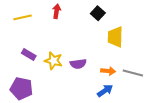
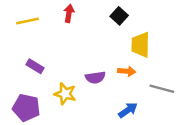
yellow star: (53, 61) -> (65, 94), moved
orange arrow: (108, 71) -> (127, 71), moved

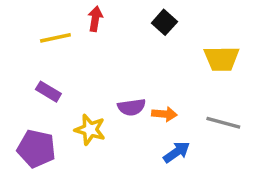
yellow line: (27, 21) -> (55, 38), moved
yellow trapezoid: (141, 45) -> (222, 59), moved, turned -92
orange arrow: (127, 71) -> (164, 114), moved

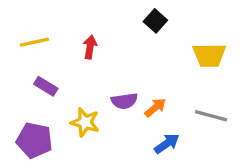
red arrow: (95, 19) -> (90, 47), moved
yellow line: (55, 38) -> (34, 42), moved
orange arrow: (164, 114) -> (155, 108), turned -45

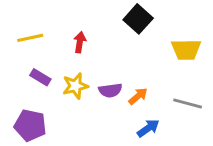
black square: (155, 21) -> (138, 19), size x1.4
yellow star: (85, 122) -> (75, 86), moved, turned -30

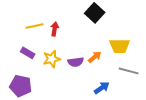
yellow line: (30, 38) -> (35, 26), moved
yellow trapezoid: (186, 50) -> (120, 46), moved
orange arrow: (138, 96) -> (95, 57), moved

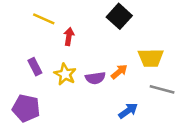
yellow line: (35, 26) -> (44, 19), moved, turned 36
purple rectangle: (28, 53) -> (35, 67), turned 32
yellow star: (52, 59) -> (65, 74), turned -30

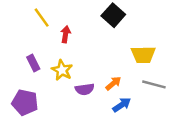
yellow line: (44, 19) -> (42, 18), turned 30
orange arrow: (119, 72) -> (113, 83), moved
purple semicircle: (95, 78) -> (85, 89), moved

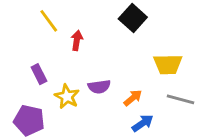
yellow star: (62, 70) -> (67, 97), moved
purple semicircle: (85, 89) -> (99, 87), moved

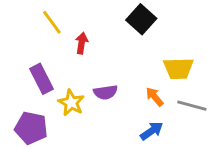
purple rectangle: (39, 74) -> (41, 79), size x1.4
orange arrow: (133, 98) -> (155, 97), moved, turned -90

